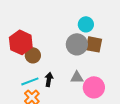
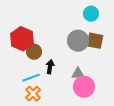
cyan circle: (86, 24) -> (91, 14), moved
black arrow: (49, 79) -> (50, 67), moved
pink circle: (94, 87) -> (84, 87), moved

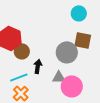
gray circle: (78, 41) -> (67, 52), moved
gray triangle: (78, 74) -> (59, 77), moved

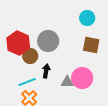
gray circle: (67, 52) -> (48, 41), moved
pink circle: (72, 86) -> (82, 78), moved

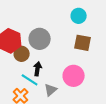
cyan line: (27, 82) -> (30, 80), moved, turned 54
gray triangle: (67, 82) -> (51, 90), moved, turned -40

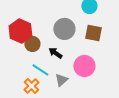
gray circle: (40, 39) -> (64, 29), moved
black arrow: (38, 69) -> (55, 53), moved, turned -64

